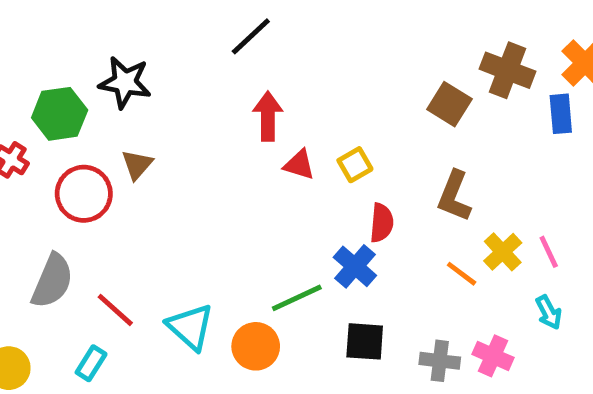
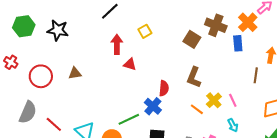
green hexagon: (60, 114) -> (24, 26), moved
brown triangle: (137, 165) -> (75, 73), moved, turned 40
yellow square: (355, 165) -> (145, 31), moved

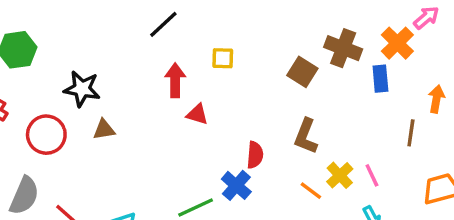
black star: (58, 30) -> (82, 89), moved
yellow square: (145, 31) -> (223, 58), turned 32

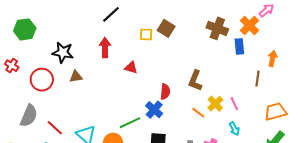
brown square: (302, 72) -> (166, 28), moved
red arrow: (175, 80) -> (105, 47), moved

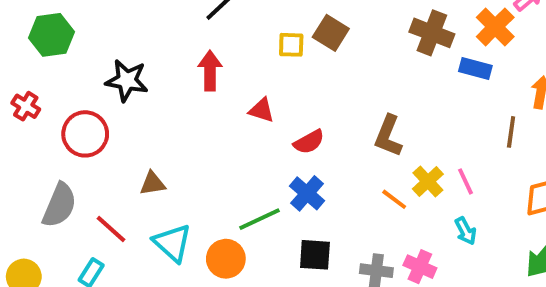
blue rectangle: (239, 46) -> (475, 69), turned -70
brown triangle: (76, 77) -> (153, 183), moved
red semicircle: (165, 92) -> (309, 142), moved, turned 56

